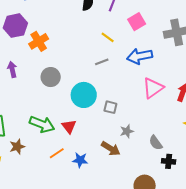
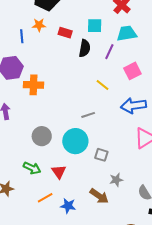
orange cross: (39, 41) -> (33, 85), turned 30
gray line: (102, 62) -> (88, 115), moved
gray circle: (51, 77) -> (42, 136), moved
green arrow: (42, 124) -> (32, 168), size x0.7

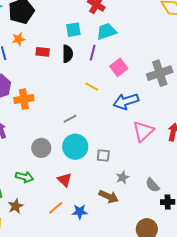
red rectangle: (65, 33) -> (43, 52), moved
gray line: (88, 115) -> (70, 119), moved
green arrow: (32, 168) -> (24, 177), moved

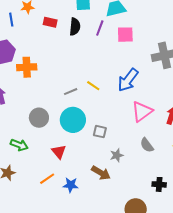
pink square: (119, 67) -> (125, 35), moved, turned 30
yellow line: (92, 87) -> (93, 86), moved
blue arrow: (126, 101) -> (128, 80), turned -40
gray semicircle: (153, 185) -> (147, 145), moved

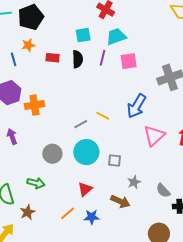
gray semicircle: (147, 145) -> (163, 191), moved
red triangle: (59, 152) -> (85, 189), moved, turned 35

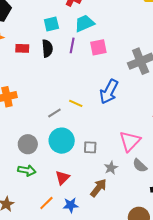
pink triangle: (154, 136) -> (130, 141), moved
green arrow: (36, 183) -> (27, 170), moved
gray semicircle: (163, 191) -> (140, 166), moved
brown arrow: (120, 201) -> (98, 188), turned -72

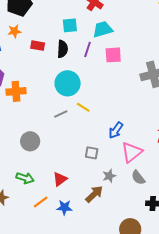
blue arrow: (109, 92) -> (116, 130), moved, size x0.7
cyan circle: (62, 141) -> (68, 83), moved
green arrow: (27, 170) -> (25, 178), moved

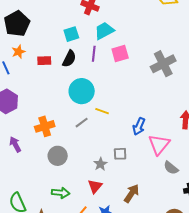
black semicircle: (62, 49) -> (69, 59), turned 36
orange cross: (16, 91) -> (45, 126), moved
gray star: (109, 176) -> (100, 164), moved

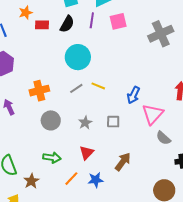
orange star: (18, 52) -> (26, 13), moved
yellow line: (102, 111) -> (98, 86), moved
gray star: (100, 164) -> (85, 123), moved

